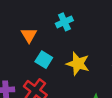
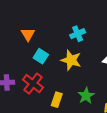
cyan cross: (64, 22) -> (78, 34), moved

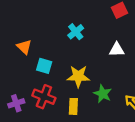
yellow star: (71, 60) -> (78, 76), moved

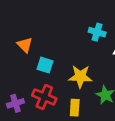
cyan cross: (76, 32) -> (97, 32), moved, turned -35

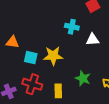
orange triangle: (25, 45) -> (13, 42), turned -32
yellow star: (80, 76) -> (53, 56), moved

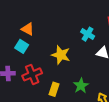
cyan square: (31, 58) -> (22, 46), moved
red cross: (32, 84) -> (32, 74), turned 30

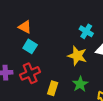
cyan square: (22, 46) -> (30, 46), moved
yellow star: (61, 55) -> (77, 56), moved

